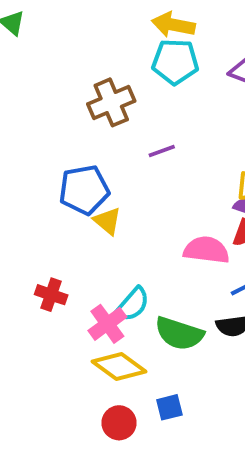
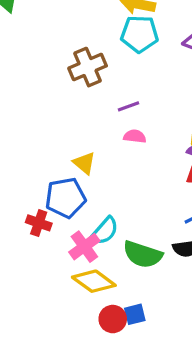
blue pentagon: (84, 190) -> (65, 198), moved
pink semicircle: (206, 250) -> (135, 136), moved, size x0.6
red circle: (119, 423) -> (113, 319), moved

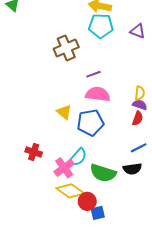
pink semicircle: (135, 136) -> (98, 94), size x1.6
blue pentagon: (65, 198) -> (90, 123), moved
red circle: (113, 319) -> (87, 201), moved

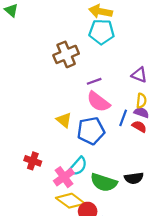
purple triangle: (138, 31) -> (139, 75), moved
pink semicircle: (98, 94) -> (98, 102), turned -150
red semicircle: (138, 118) -> (139, 126), turned -80
blue line: (139, 148) -> (123, 118), moved, turned -42

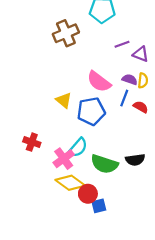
purple line: (94, 81) -> (122, 44), moved
purple semicircle: (141, 113) -> (130, 79), moved

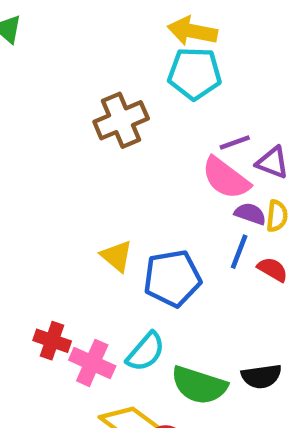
pink semicircle: (99, 82) -> (226, 178), moved
pink cross: (64, 159) -> (92, 363), moved, turned -30

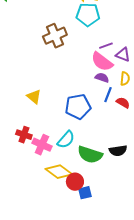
purple semicircle: (250, 214) -> (102, 78), moved
yellow triangle: (117, 256) -> (34, 97), moved

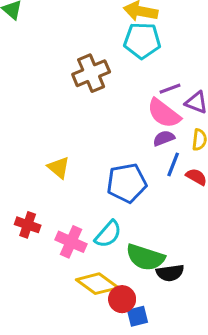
purple semicircle: (102, 78) -> (164, 138), turned -40
red cross: (24, 135) -> (28, 225), moved
black semicircle: (118, 151) -> (170, 273), moved

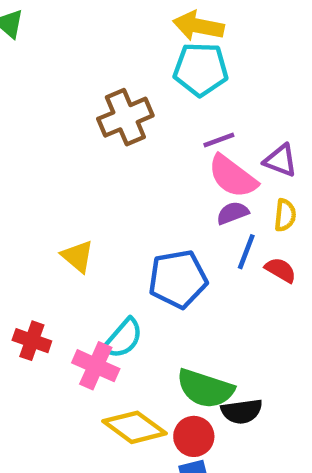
purple line: (170, 89) -> (219, 140), moved
cyan semicircle: (108, 234) -> (123, 338), moved
red circle: (122, 299) -> (194, 436), moved

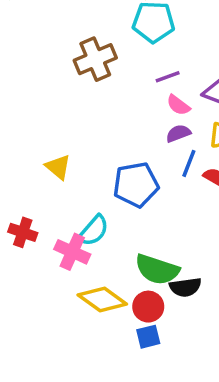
pink semicircle: (233, 176) -> (178, 105), size x0.6

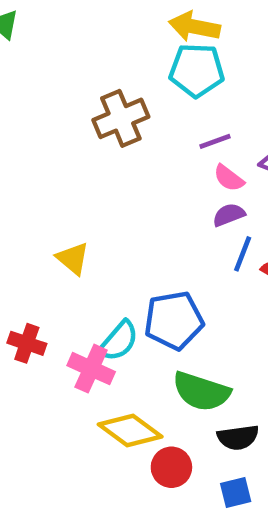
blue pentagon: (136, 185) -> (174, 320), moved
black semicircle: (185, 287) -> (238, 437), moved
red circle: (148, 307) -> (171, 467), moved
blue square: (148, 337) -> (236, 492), moved

